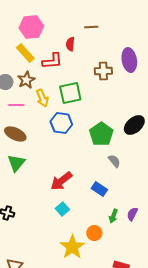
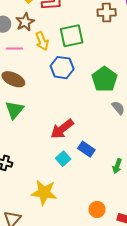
blue rectangle: (99, 189) -> (86, 149), moved
orange circle: (94, 233) -> (97, 209), moved
yellow star: (72, 247) -> (44, 193), moved, turned -30

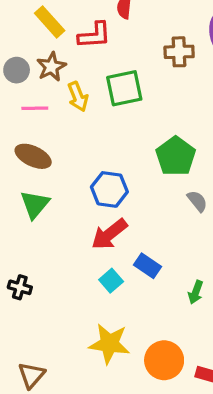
blue hexagon: (62, 68) -> (109, 189), moved
yellow star: (44, 193) -> (109, 344), moved
orange circle: (97, 209) -> (164, 360), size x1.5

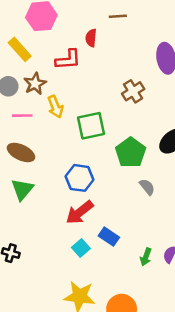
yellow rectangle: (50, 22) -> (20, 49), moved
brown cross: (179, 52) -> (133, 91), moved, turned -30
green square: (124, 88) -> (91, 126), moved

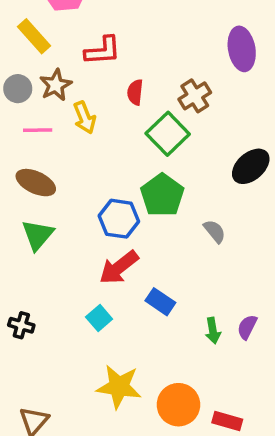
red semicircle: (91, 38) -> (135, 92), moved
green square: (91, 126) -> (168, 134), moved, turned -32
green pentagon: (131, 152) -> (162, 195), moved
cyan square: (81, 248) -> (99, 318), moved
green arrow: (146, 257) -> (213, 331), turned -30

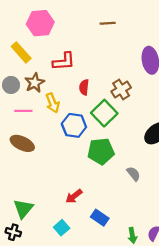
green pentagon: (162, 195) -> (101, 151), turned 30
blue hexagon: (119, 219) -> (74, 125), moved
green triangle: (38, 235) -> (23, 209), moved
red arrow: (119, 267) -> (74, 196), size x0.7

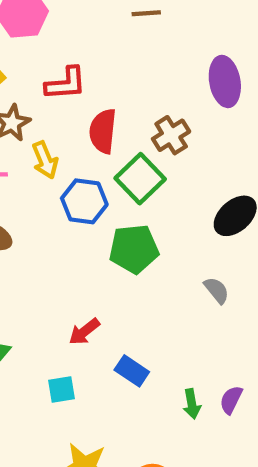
red semicircle: (84, 87) -> (103, 131), size x1.5
gray semicircle: (133, 174) -> (217, 290), moved
cyan square: (62, 228) -> (62, 389), turned 32

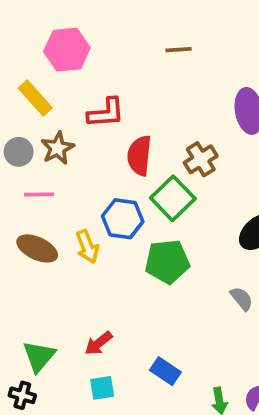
yellow arrow: (45, 160) -> (87, 247), moved
red arrow: (84, 332) -> (99, 343), moved

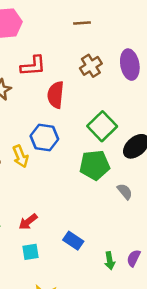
brown cross: (201, 159) -> (91, 66), moved
green square: (173, 198) -> (102, 126), moved
green pentagon: (167, 261) -> (95, 165), moved

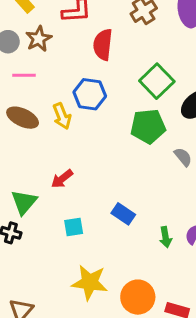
red arrow: (28, 222) -> (62, 179), moved

